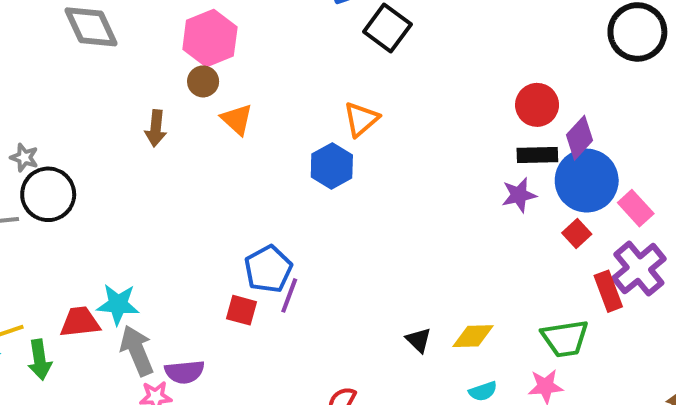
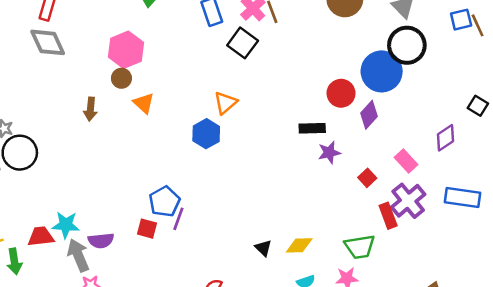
black rectangle: (537, 155) -> (312, 128), moved
blue circle: (587, 181) -> (382, 71), moved
purple semicircle: (185, 372) -> (101, 241), moved

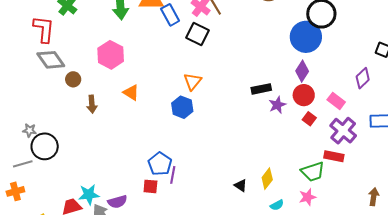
brown circle: (121, 78) -> (73, 79), moved
red circle: (341, 93) -> (304, 95), moved
red rectangle: (388, 216) -> (334, 156), moved, turned -48
yellow diamond: (299, 245) -> (267, 179), turned -40

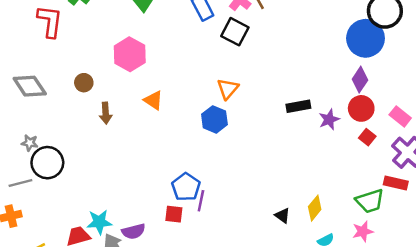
gray diamond: (51, 60) -> (30, 86), moved
black rectangle: (261, 89) -> (298, 106), moved

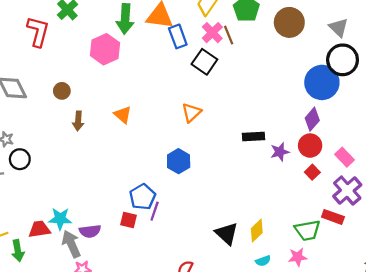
pink hexagon: (130, 54) -> (105, 49), moved
blue hexagon: (214, 119) -> (179, 161), moved
black circle: (47, 163) -> (20, 159), size x0.7
black triangle: (282, 216) -> (227, 234), size x1.6

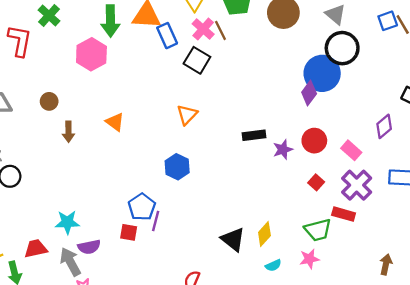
purple diamond: (312, 119) -> (309, 93), moved
red square: (312, 172) -> (316, 182), moved
cyan star: (60, 219) -> (67, 222), moved

